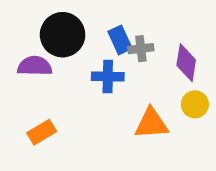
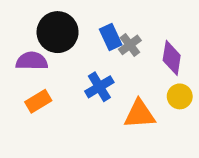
gray cross: (141, 49) -> (130, 45), turned -30
blue cross: (108, 76) -> (99, 87), moved, turned -32
orange rectangle: (42, 132) -> (38, 101), moved

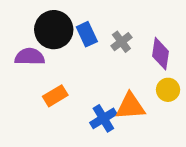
blue rectangle: (111, 37) -> (87, 34), moved
blue cross: (99, 87) -> (103, 118), moved
orange rectangle: (38, 101) -> (55, 96), moved

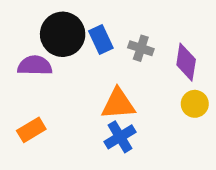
gray cross: (121, 42) -> (141, 48), turned -35
orange rectangle: (55, 96) -> (31, 130), moved
orange triangle: (130, 106) -> (118, 104), moved

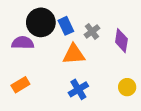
gray cross: (141, 48) -> (92, 31), turned 35
orange triangle: (118, 104) -> (74, 54), moved
yellow circle: (195, 104) -> (127, 87), moved

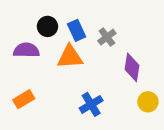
black circle: (41, 22) -> (47, 26), size x0.6
purple diamond: (121, 41) -> (132, 67), moved
orange triangle: (74, 54) -> (70, 57), moved

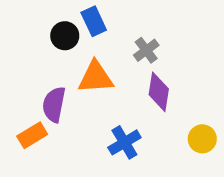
blue rectangle: (77, 30) -> (94, 21), moved
purple semicircle: (26, 50) -> (54, 104), moved, turned -80
purple diamond: (132, 67) -> (159, 92), moved

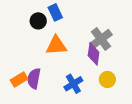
gray cross: (146, 50) -> (101, 39), moved, size x1.5
purple semicircle: (54, 104) -> (34, 78), moved
yellow circle: (202, 139) -> (107, 79), moved

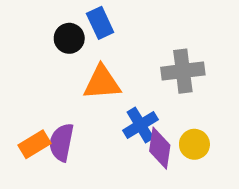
gray cross: (101, 39) -> (183, 71), turned 30
purple diamond: (94, 54) -> (160, 148), moved
blue cross: (73, 84) -> (140, 125), moved

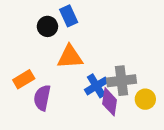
gray cross: (183, 71) -> (122, 81), moved
orange rectangle: (35, 144) -> (24, 79), moved
yellow circle: (194, 144) -> (145, 99), moved

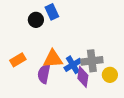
orange triangle: (70, 57) -> (53, 59), moved
purple semicircle: (42, 98) -> (44, 74), moved

